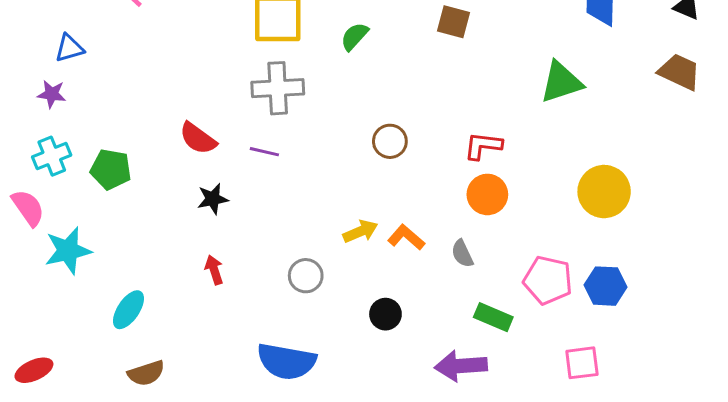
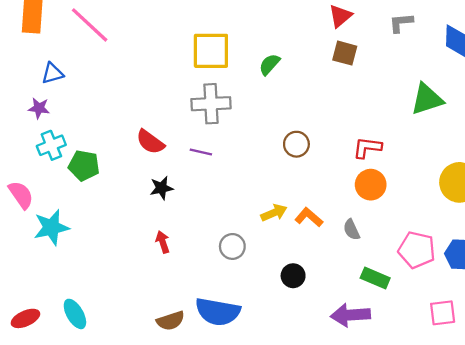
cyan cross: (52, 156) -> (51, 145), moved
cyan ellipse: (128, 310) -> (75, 314), moved, turned -64
brown semicircle: (146, 373) -> (171, 321), moved

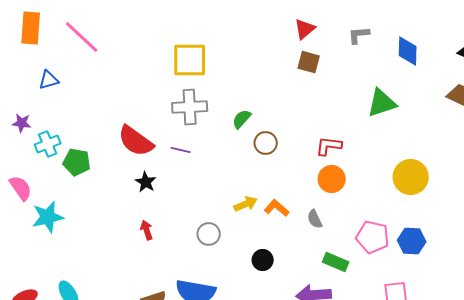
green semicircle: (269, 64) -> (242, 119), moved
purple star: (39, 108) -> (22, 123), moved
red semicircle: (150, 142) -> (136, 141), size x1.4
black star: (162, 188) -> (146, 182), turned -30

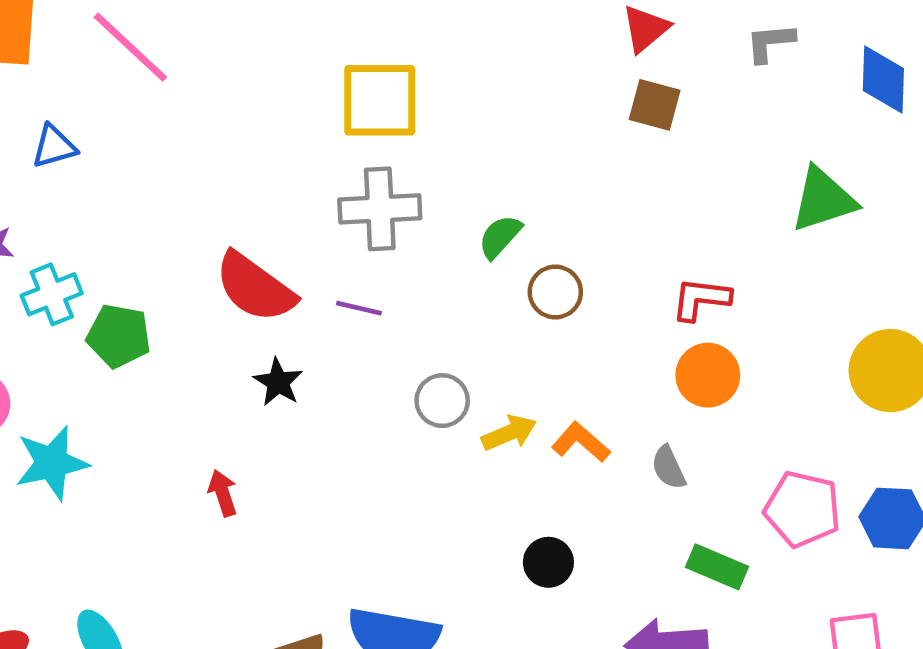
red arrow: (147, 230) -> (223, 493), moved
gray circle: (209, 234) -> (442, 401), moved

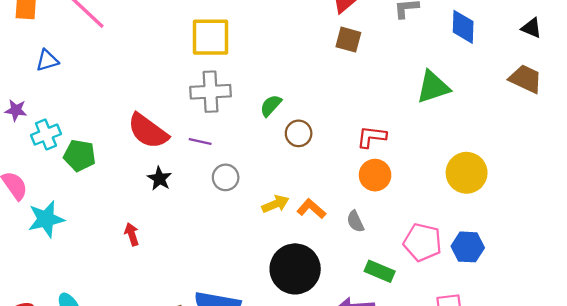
gray circle: (442, 401) -> (226, 177), moved
black circle: (548, 562) -> (295, 269), size x2.0

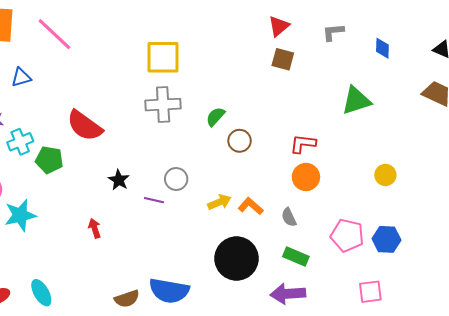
blue diamond: (463, 27) -> (382, 48), size x0.7
red semicircle: (148, 131) -> (85, 126), moved
purple line: (200, 141) -> (154, 200), moved
yellow circle: (467, 173) -> (385, 175), size x0.6
green rectangle: (380, 271) -> (296, 256), moved

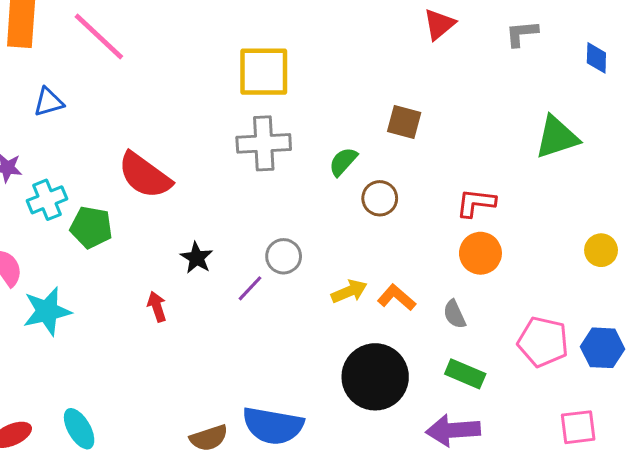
brown square: (283, 59) -> (404, 122), moved
purple line: (154, 200) -> (250, 288), turned -60
red arrow: (95, 228) -> (157, 307), moved

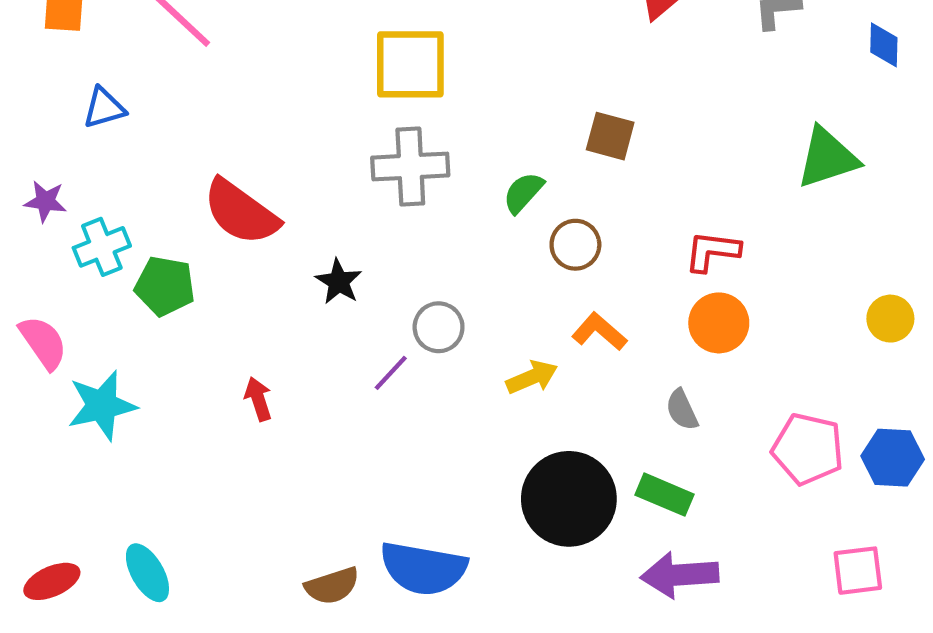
black star: (197, 258) -> (339, 282), moved
orange L-shape: (397, 297) -> (599, 332), moved
green rectangle: (465, 374) -> (664, 495), moved

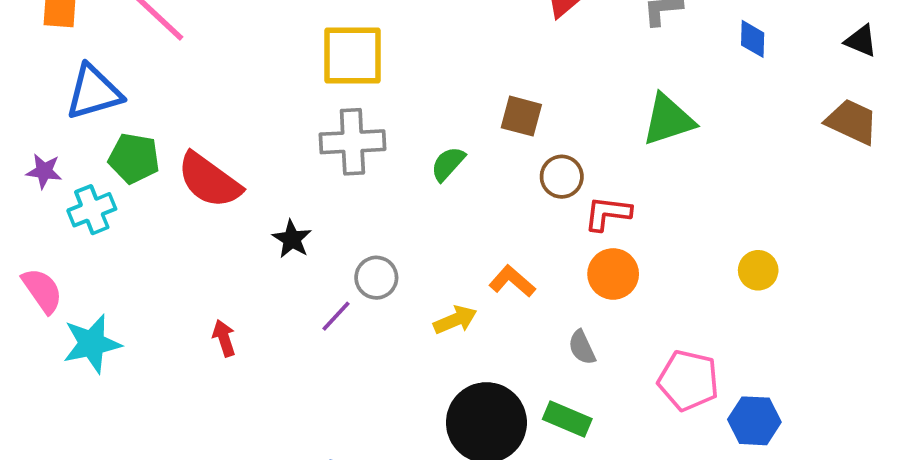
blue triangle: (104, 108) -> (94, 92), size x1.6
green triangle: (827, 158) -> (668, 120), moved
brown circle: (575, 245) -> (562, 177), moved
green pentagon: (165, 286) -> (134, 158), moved
blue hexagon: (893, 458) -> (754, 421), moved

